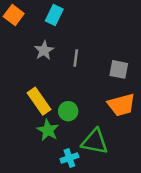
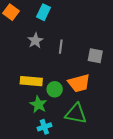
yellow rectangle: (39, 101) -> (31, 81), turned -50
orange trapezoid: (121, 105) -> (79, 83), moved
cyan cross: (69, 158) -> (44, 127), moved

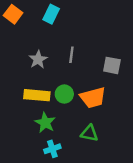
gray star: (35, 41) -> (38, 59), moved
green circle: (55, 89) -> (64, 94), moved
green triangle: (76, 114) -> (89, 133), size x0.7

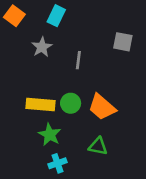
gray star: (38, 59) -> (42, 47), moved
gray square: (112, 65) -> (123, 42), moved
orange trapezoid: (93, 98) -> (102, 107), turned 56

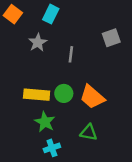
gray square: (123, 42) -> (111, 38), turned -30

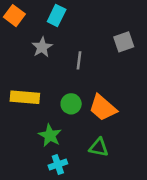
yellow rectangle: (37, 95) -> (25, 97), moved

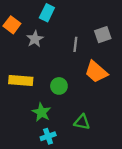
orange square: (14, 16) -> (12, 25), moved
gray line: (79, 60) -> (75, 44), moved
orange trapezoid: (103, 108) -> (96, 72), moved

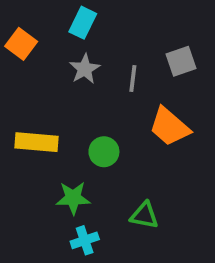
gray star: (35, 39) -> (85, 69), moved
green star: (41, 112) -> (73, 198), turned -30

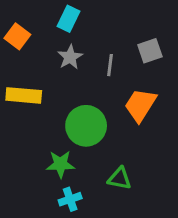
orange trapezoid: (169, 127) -> (140, 105), turned 81
yellow rectangle: (37, 142) -> (24, 95), moved
green circle: (104, 152) -> (86, 126), size x1.6

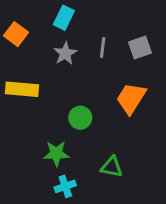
gray line: (110, 65) -> (103, 48), moved
green circle: (86, 126) -> (80, 118), size x0.6

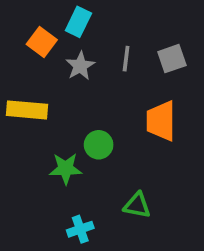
orange square: (16, 34) -> (42, 42), moved
orange trapezoid: (131, 98) -> (161, 121), turned -32
green star: (56, 154) -> (66, 169), moved

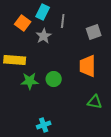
gray line: (126, 59) -> (63, 21), moved
green star: (66, 169) -> (30, 81), moved
green triangle: (137, 205) -> (95, 102), moved

